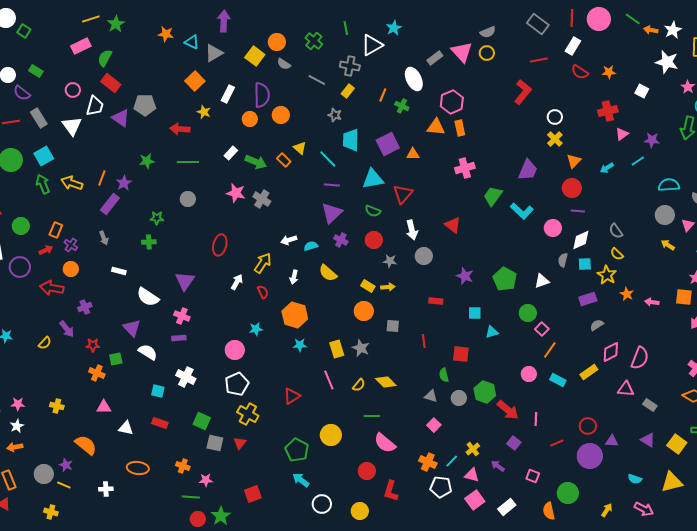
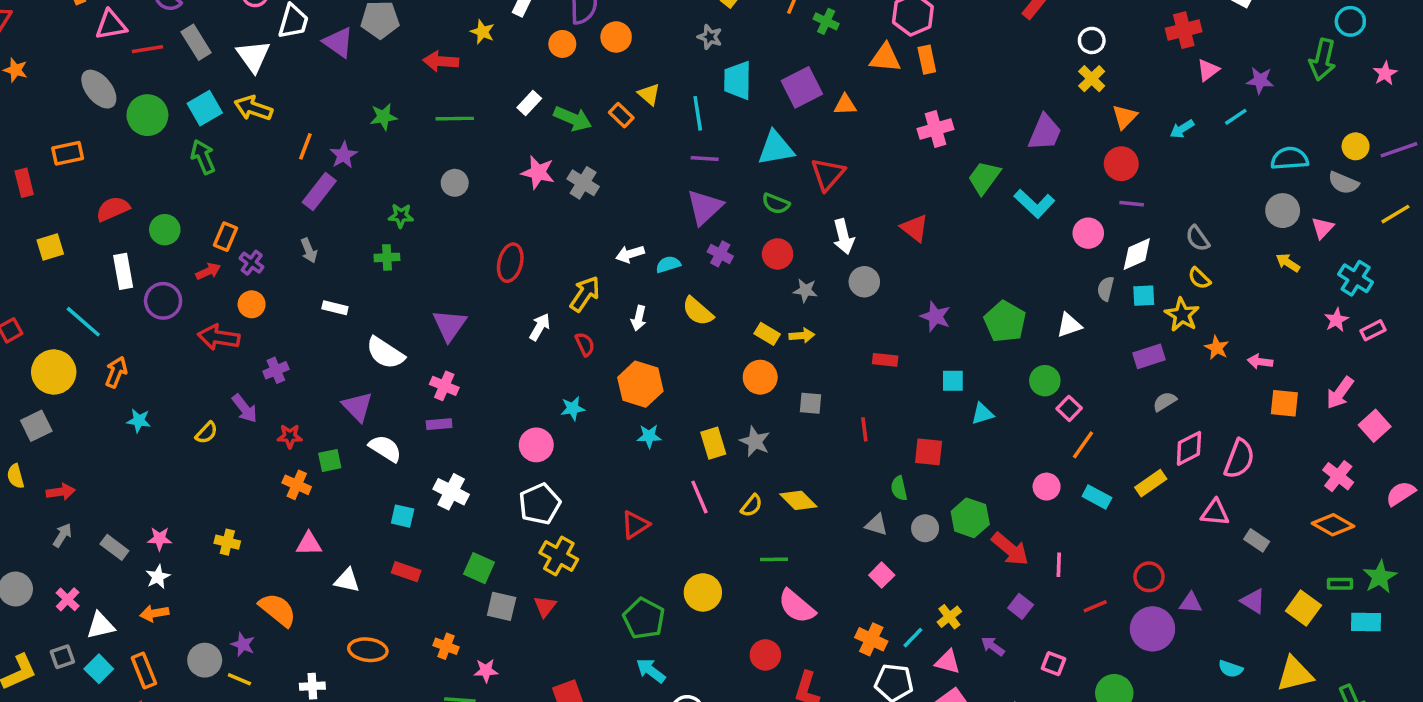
cyan line: (328, 159) -> (698, 113), turned 36
yellow arrow: (72, 183) -> (253, 108), moved
orange square: (684, 297) -> (1284, 403), moved

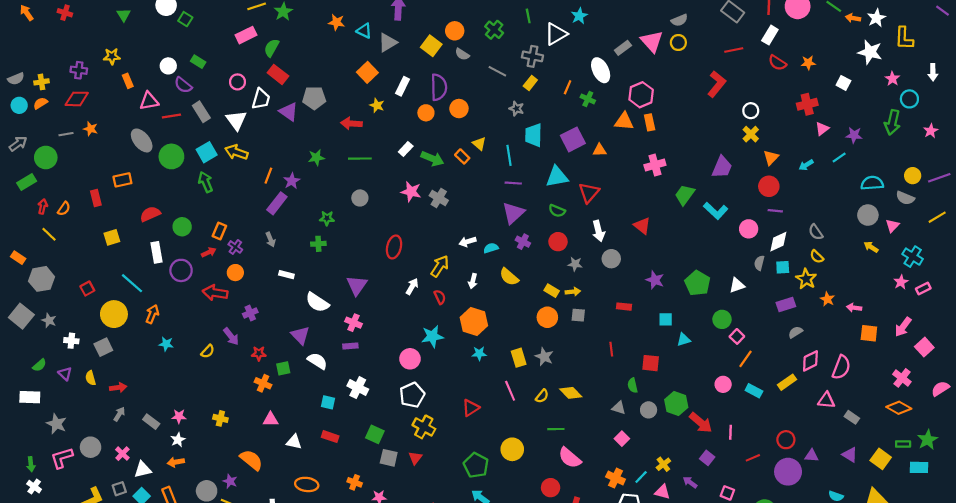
gray square: (811, 403) -> (578, 315), moved
cyan star: (573, 408) -> (432, 336), size x1.5

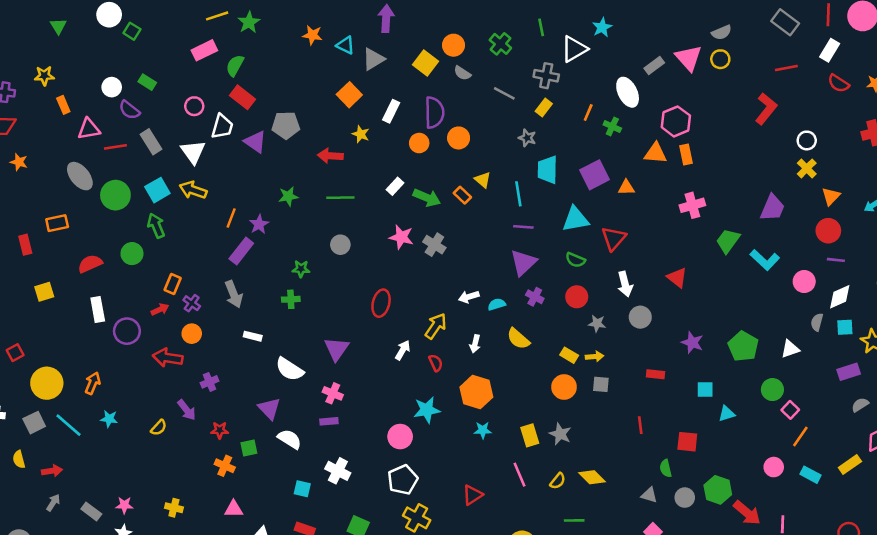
green circle: (182, 227) -> (132, 254), moved
gray arrow: (270, 240) -> (234, 294), size x1.5
cyan line: (132, 283) -> (68, 425), moved

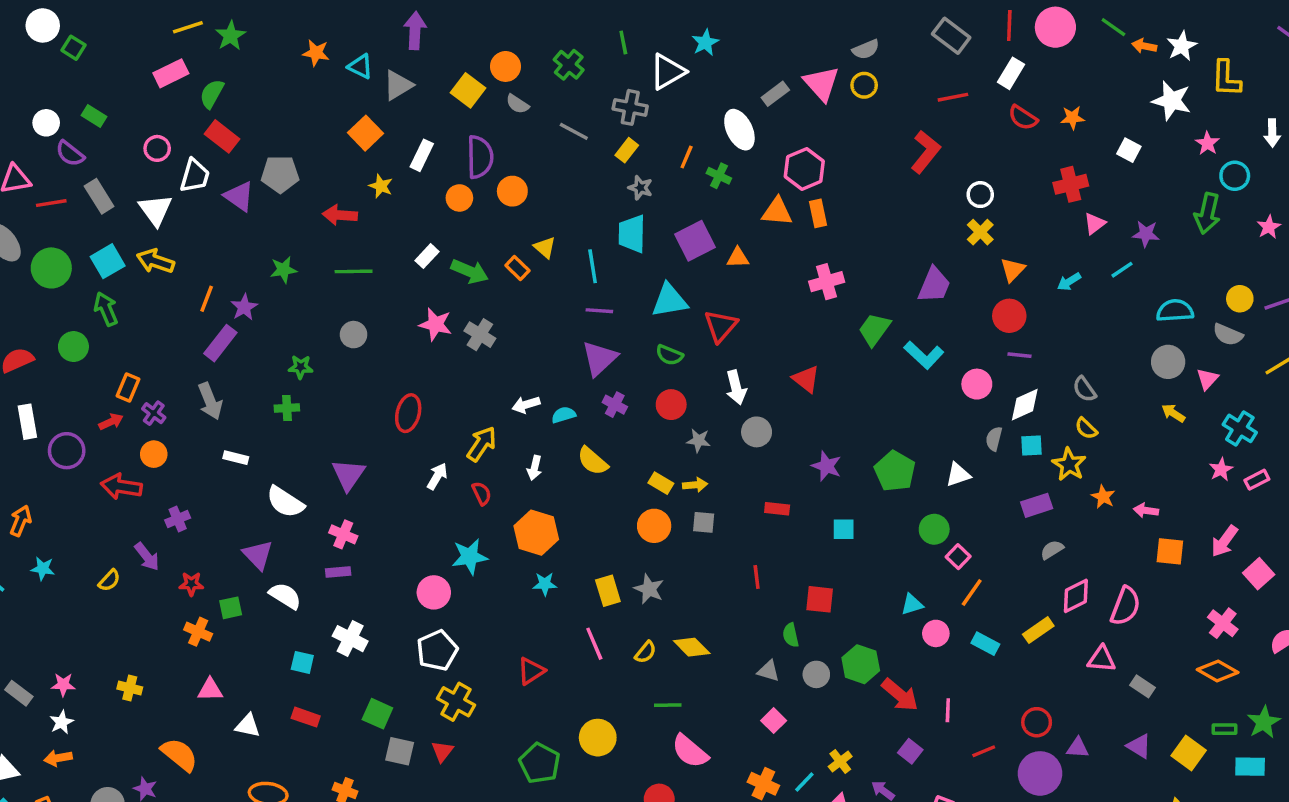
gray star: (527, 138) -> (640, 188), moved
cyan triangle: (727, 414) -> (912, 604), moved

